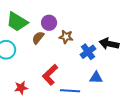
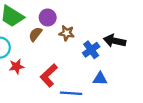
red star: (21, 88) -> (16, 66), moved

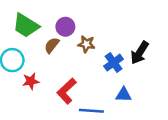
black arrow: (115, 41) -> (140, 53), turned -70

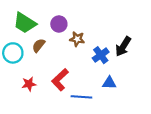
brown semicircle: (52, 45) -> (39, 45), moved
red star: (31, 81) -> (29, 84), moved

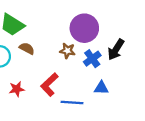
purple circle: (59, 24) -> (84, 28), moved, size x1.6
brown star: (77, 39) -> (67, 51), moved
brown semicircle: (39, 45) -> (27, 48), turned 80

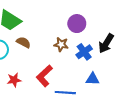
purple circle: (84, 28) -> (77, 24), size x0.7

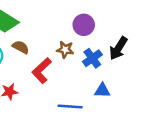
red L-shape: (44, 76) -> (42, 71), moved

